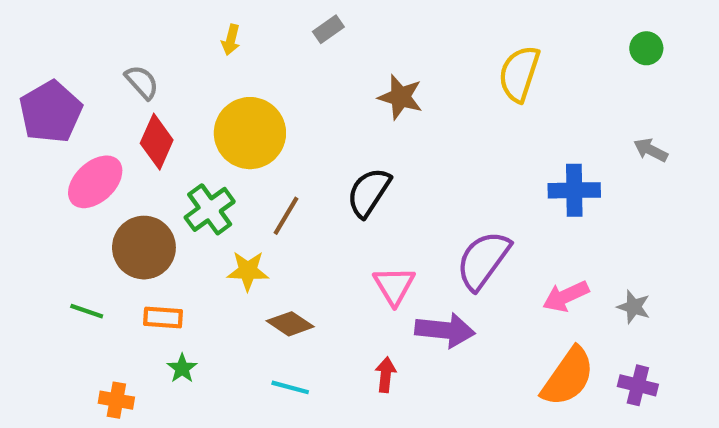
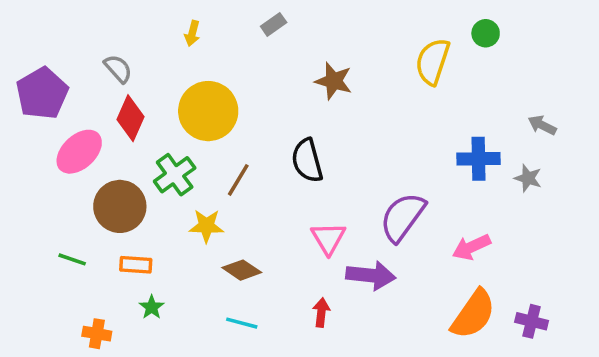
green circle: (646, 48) -> (486, 33), moved
black semicircle: (369, 192) -> (307, 161), turned -48
gray star: (634, 307) -> (528, 178), moved

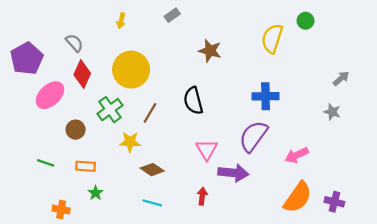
gray arrow: (542, 125) -> (341, 78), turned 112
blue cross: (479, 159) -> (266, 96), moved
brown circle: (120, 206) -> (76, 130), size x0.6

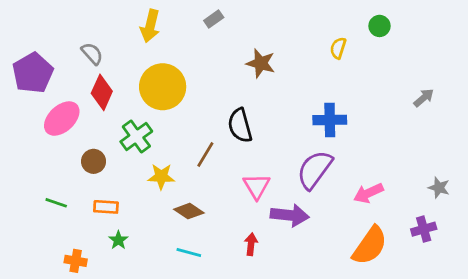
yellow arrow: (121, 21) -> (150, 26), size x1.6
yellow semicircle: (272, 38) -> (338, 48), size x0.6
gray star: (332, 112) -> (439, 188), moved
brown line: (150, 113) -> (205, 154), moved
purple cross: (334, 202) -> (424, 229), moved, turned -30

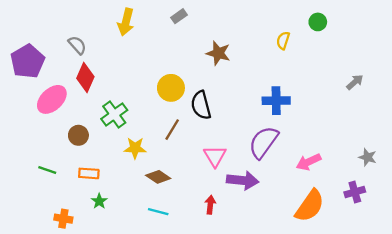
yellow circle: (163, 87) -> (171, 88), moved, size x0.7

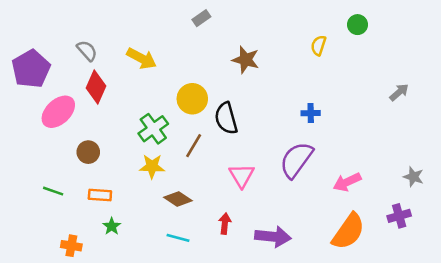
yellow arrow: (126, 22) -> (142, 58), moved, turned -76
blue cross: (276, 101) -> (311, 113), size x0.6
green cross: (114, 114) -> (153, 129), moved
purple arrow: (243, 180) -> (273, 237), moved
red arrow: (210, 205) -> (225, 224), moved

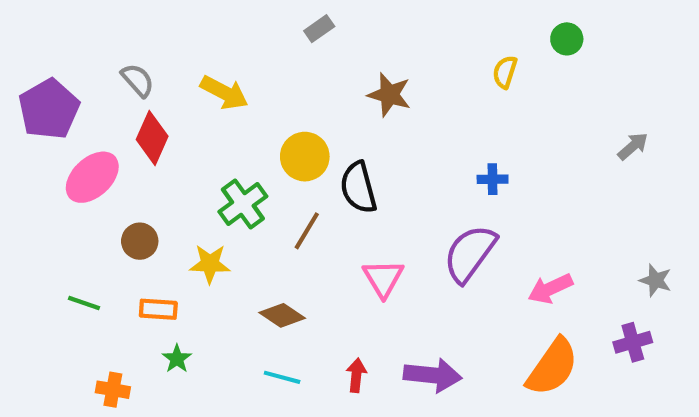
yellow star: (152, 166) -> (210, 264), moved
red arrow: (225, 224) -> (356, 375), moved

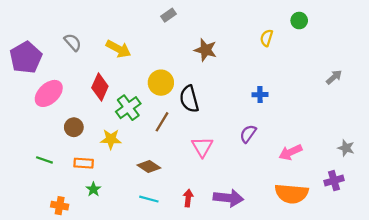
red diamond: (152, 138) -> (100, 87), moved
purple semicircle: (470, 254) -> (248, 134), size x0.6
orange semicircle: (552, 367) -> (292, 194), turned 60

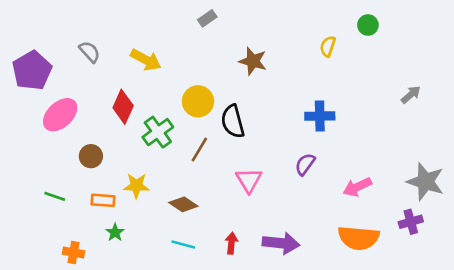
blue cross: (260, 95) -> (320, 116), size x1.5
yellow star: (111, 139) -> (136, 186), moved
gray star: (346, 148) -> (425, 182), size x1.8

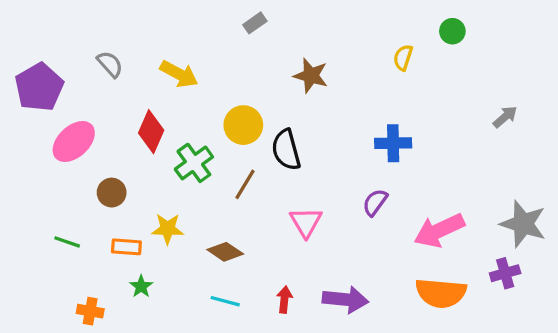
pink arrow: (357, 187) -> (439, 230), size x1.4

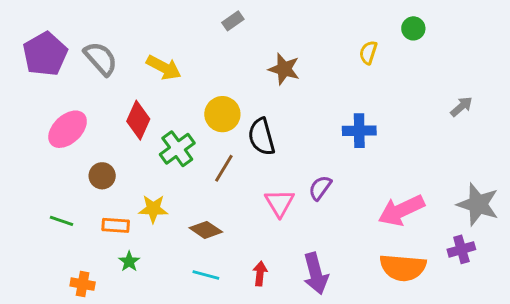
gray semicircle: (110, 64) -> (101, 59), size x1.4
purple pentagon: (39, 87) -> (45, 54), moved
purple semicircle: (375, 202) -> (320, 188), moved
purple arrow: (345, 300) -> (316, 274), turned 69

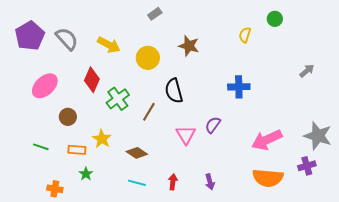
yellow circle: (222, 114) -> (148, 58), moved
yellow star: (153, 209) -> (102, 139), turned 30
purple arrow: (316, 274) -> (210, 182), size x0.6

